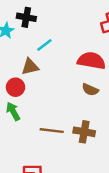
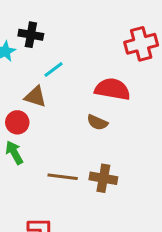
brown triangle: (30, 67) -> (35, 97), turned 30
brown semicircle: (90, 90) -> (97, 122), moved

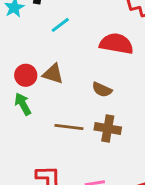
brown triangle: (35, 97) -> (53, 74), moved
brown semicircle: (97, 122) -> (102, 90), moved

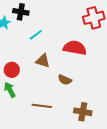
brown triangle: (53, 74) -> (43, 61), moved
brown cross: (108, 128) -> (83, 112), moved

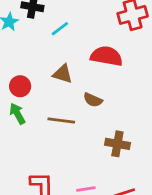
cyan line: (36, 35) -> (60, 29), moved
brown line: (42, 106) -> (61, 121), moved

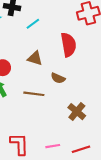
red semicircle: (106, 56) -> (68, 45), turned 70
brown cross: (117, 144) -> (77, 112), turned 30

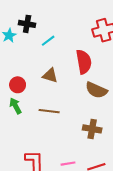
brown semicircle: (58, 78) -> (96, 90), moved, size x1.5
brown cross: (77, 112) -> (92, 129), turned -30

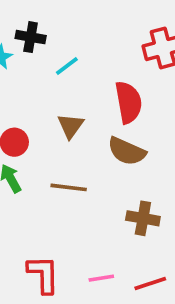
brown triangle: (50, 75) -> (70, 126), turned 49
brown semicircle: (96, 90) -> (127, 151), moved

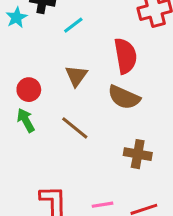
brown line: (69, 187) -> (75, 128), turned 32

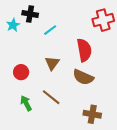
green arrow: (26, 120) -> (26, 103), moved

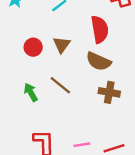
red circle: (21, 72) -> (33, 47), moved
brown cross: (92, 114) -> (109, 92), moved

